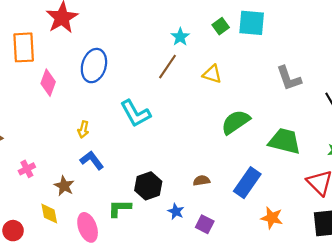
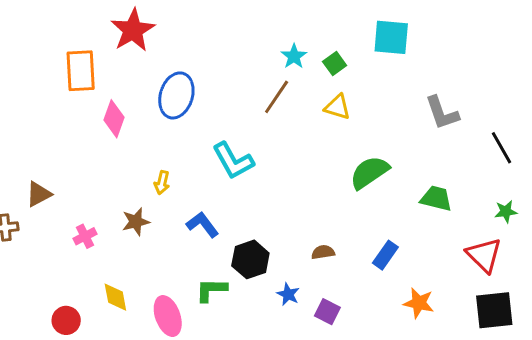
green square: (221, 26) -> (335, 64), moved
green trapezoid: (285, 141) -> (436, 198), size x0.7
blue L-shape: (92, 160) -> (203, 225), moved
blue rectangle: (247, 183) -> (385, 255), size x0.7
brown star: (64, 186) -> (136, 222), moved, turned 30

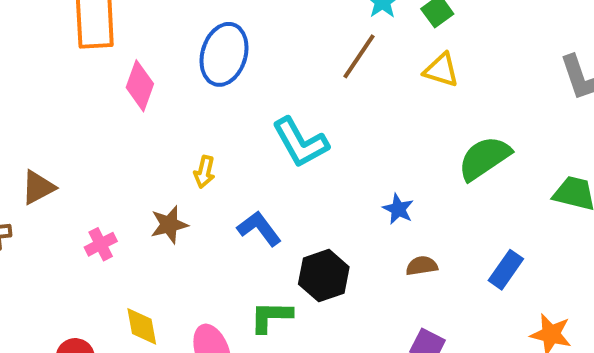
blue star: (288, 294) -> (398, 209), moved

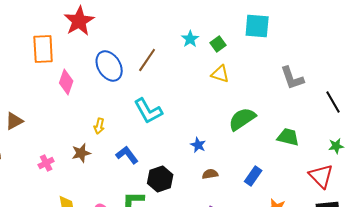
blue ellipse: (224, 54) -> (109, 66), turned -48
brown line: (359, 56) -> (147, 60), moved
brown triangle: (38, 187) -> (14, 121), moved

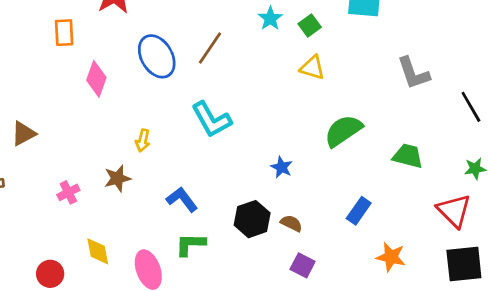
orange rectangle: (43, 49) -> (64, 33), size x0.7
blue L-shape: (127, 155) -> (182, 199), moved
brown semicircle: (210, 174) -> (291, 223), moved, turned 35
black hexagon: (160, 179) -> (252, 219), moved

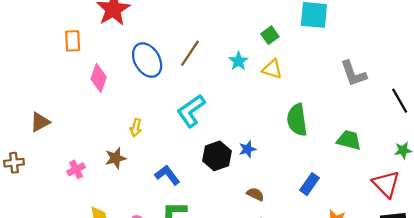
cyan star: (270, 19) -> (238, 61), moved
cyan L-shape: (211, 119) -> (191, 111), turned 84
green semicircle: (343, 131) -> (297, 120), turned -64
blue star: (282, 167) -> (247, 149), turned 30
black hexagon: (252, 219) -> (217, 156), moved

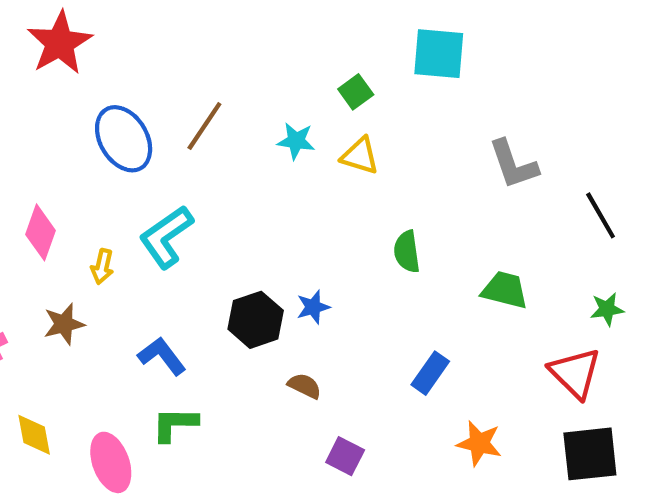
cyan star: (238, 61) -> (296, 141), turned -30
pink diamond: (99, 78) -> (41, 232), moved
cyan L-shape: (191, 111) -> (166, 237), moved
green semicircle: (297, 120) -> (407, 252), size x0.7
brown semicircle: (255, 194) -> (305, 386), moved

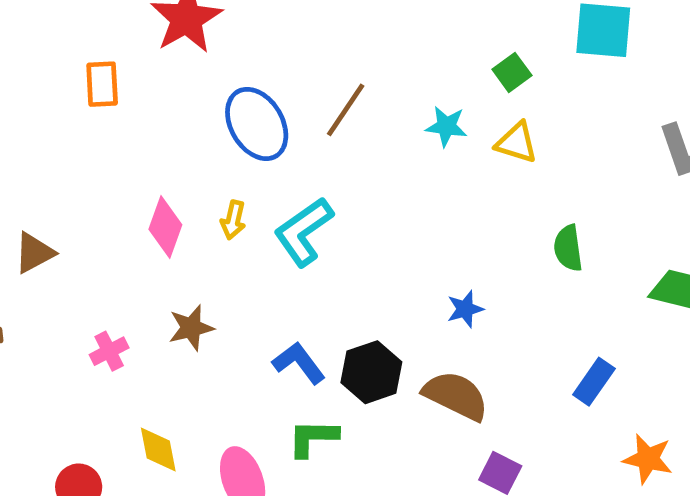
yellow arrow: (102, 267) -> (233, 220), moved
black hexagon: (256, 320) -> (371, 372), moved
brown semicircle: (305, 386) -> (456, 396), size x1.8

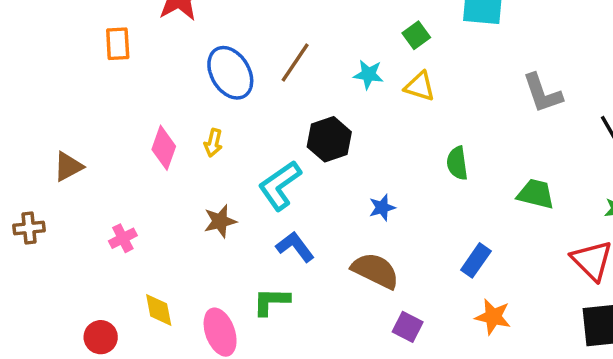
cyan L-shape: (303, 232) -> (280, 185), moved
brown star: (191, 328) -> (220, 221), moved
blue L-shape: (299, 363) -> (295, 247), moved
black hexagon: (371, 372) -> (329, 139), moved
orange star: (648, 459) -> (493, 317), moved

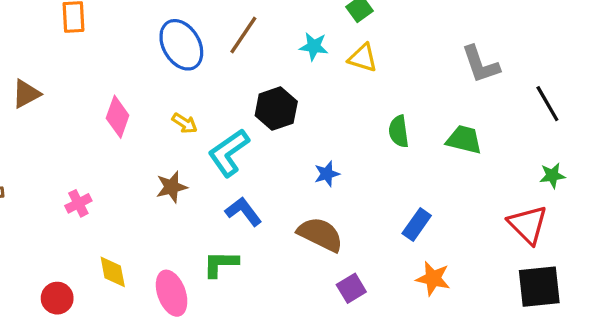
yellow arrow: (213, 143) -> (185, 123), moved, turned -70
brown triangle: (68, 167) -> (26, 94), moved
green trapezoid: (536, 194) -> (464, 140), moved
purple square: (408, 327) -> (351, 288), turned 32

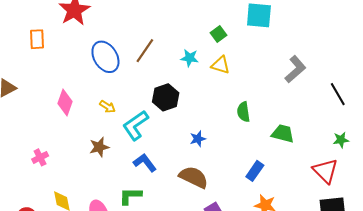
gray L-shape: (480, 64) -> (295, 69), turned -112
green trapezoid: (464, 140) -> (283, 134), moved

